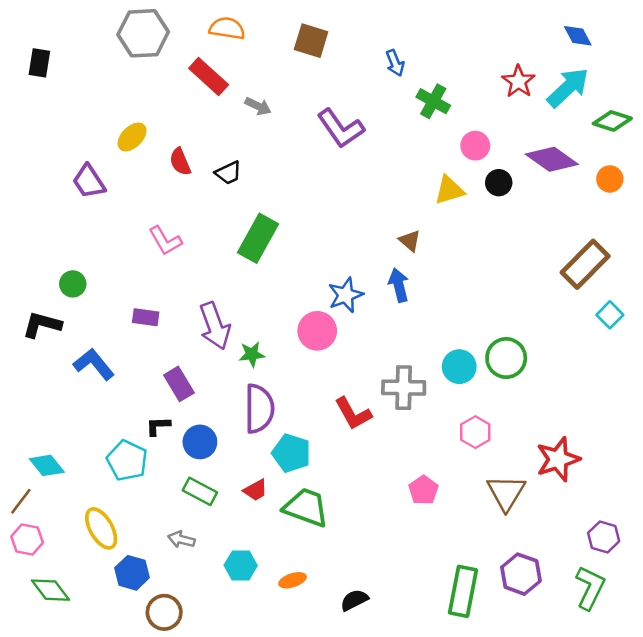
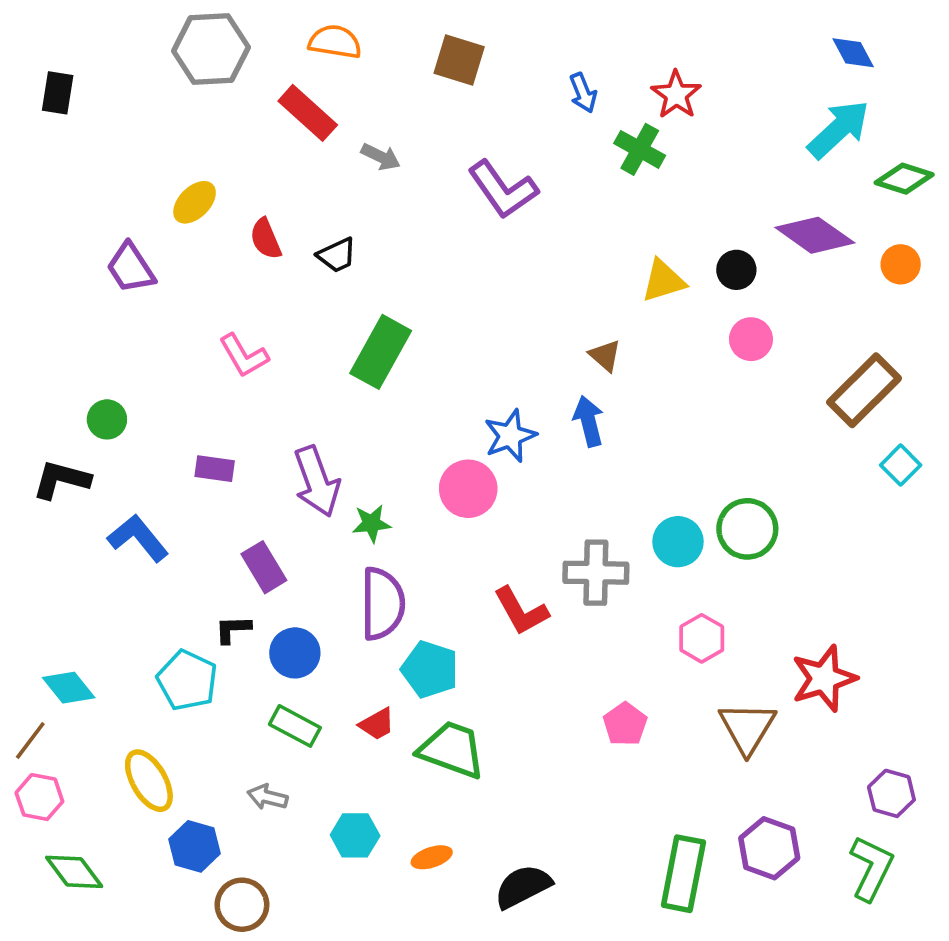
red star: (518, 81) -> (676, 95), moved
pink circle: (475, 146) -> (751, 339), moved
black semicircle: (354, 600) -> (523, 886), size x1.4

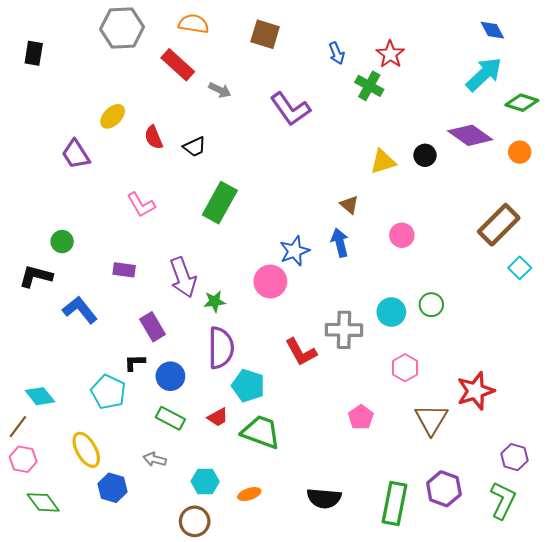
pink circle: (751, 339) -> (402, 235), moved
green circle: (747, 529) -> (431, 305), size x0.7
black semicircle: (523, 886) -> (324, 498), moved, turned -148
brown circle: (242, 905) -> (195, 521), moved

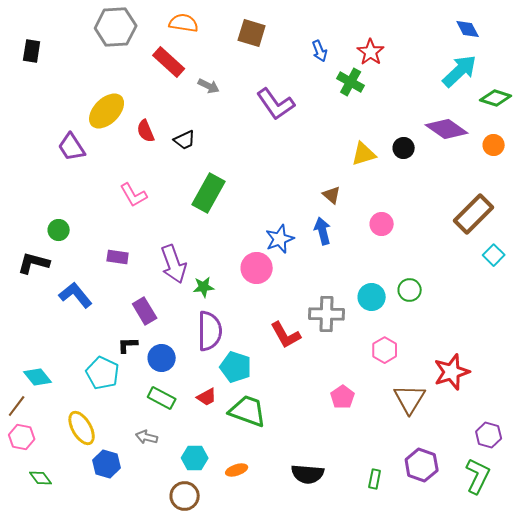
yellow ellipse: (113, 116) -> (107, 111), size x1.5
green diamond: (43, 502) -> (41, 478), size x0.7
green rectangle: (394, 503) -> (375, 479), size x0.5

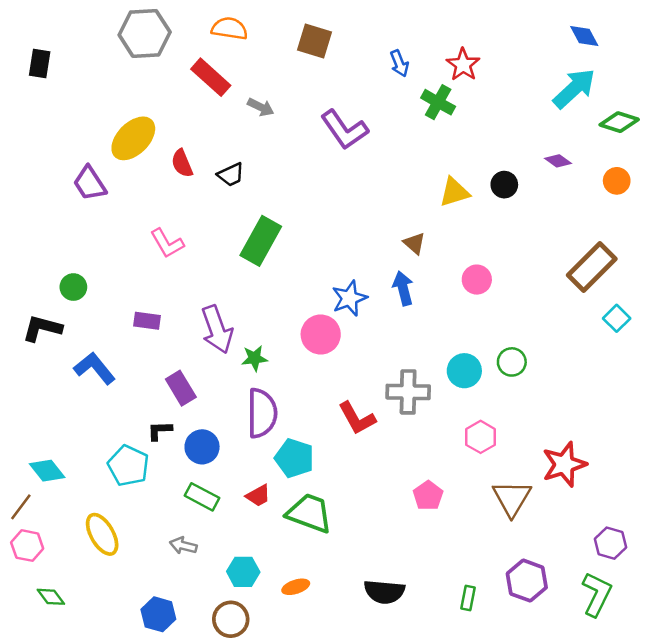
purple diamond: (447, 129) -> (558, 161), size x0.5
blue hexagon: (107, 464) -> (158, 614), moved

